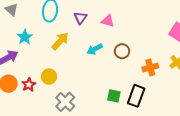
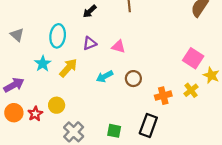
purple triangle: (80, 18) -> (90, 43), turned 32
cyan star: (25, 37) -> (43, 64), moved
green square: (114, 96) -> (114, 131), moved

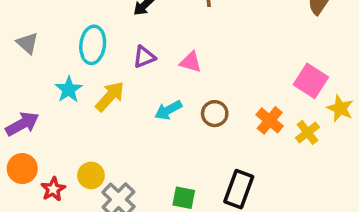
orange cross: (163, 96) -> (270, 120), moved, turned -35
yellow circle: (57, 105) -> (91, 175), moved
red star: (35, 114) -> (53, 189), moved

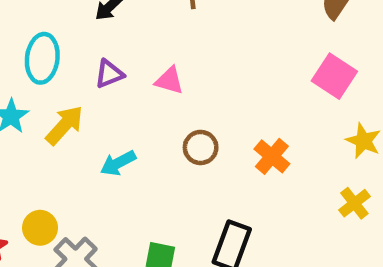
pink square: (311, 81) -> (334, 76), moved
cyan arrow: (168, 110) -> (118, 163), moved
yellow cross: (307, 132) -> (354, 203), moved

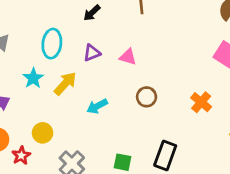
orange cross: (272, 156) -> (201, 102), moved
yellow circle: (40, 228) -> (43, 133), moved

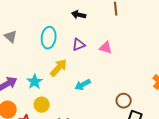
black arrow: (92, 13) -> (79, 15), turned 56
cyan star: (33, 78) -> (35, 82), moved
brown circle: (147, 97) -> (124, 101), moved

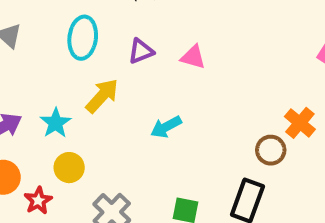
cyan arrow: (83, 85) -> (166, 127), moved
brown circle: (124, 101) -> (271, 150), moved

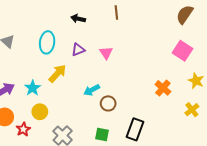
pink triangle: (193, 57) -> (106, 53), turned 40
brown circle: (271, 150) -> (108, 103), moved

